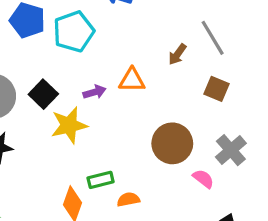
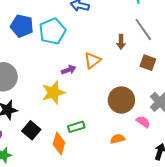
brown arrow: (177, 54) -> (121, 42), turned -32
orange triangle: (132, 80) -> (92, 60), turned -36
black square: (43, 94) -> (31, 130), moved
orange semicircle: (128, 199) -> (117, 139), moved

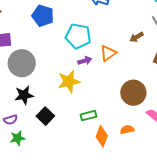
cyan pentagon: (52, 31) -> (78, 36), moved, turned 30
brown arrow: (121, 42) -> (137, 37), turned 56
orange diamond: (59, 144) -> (102, 136), moved

